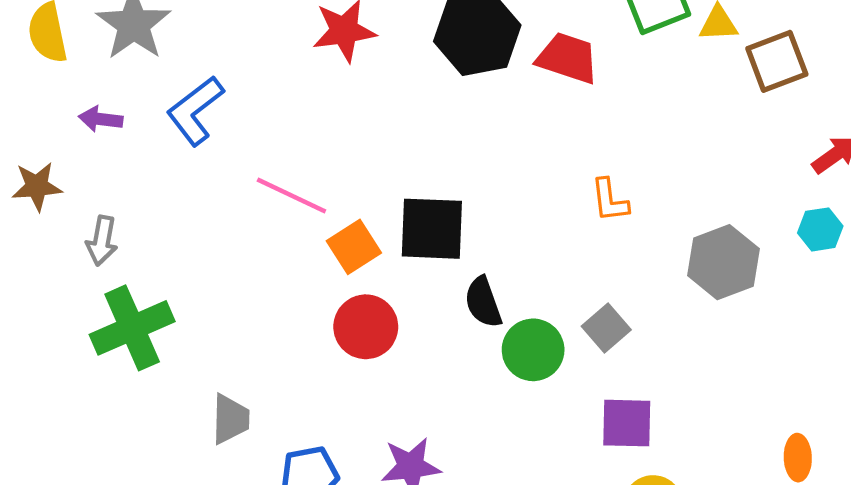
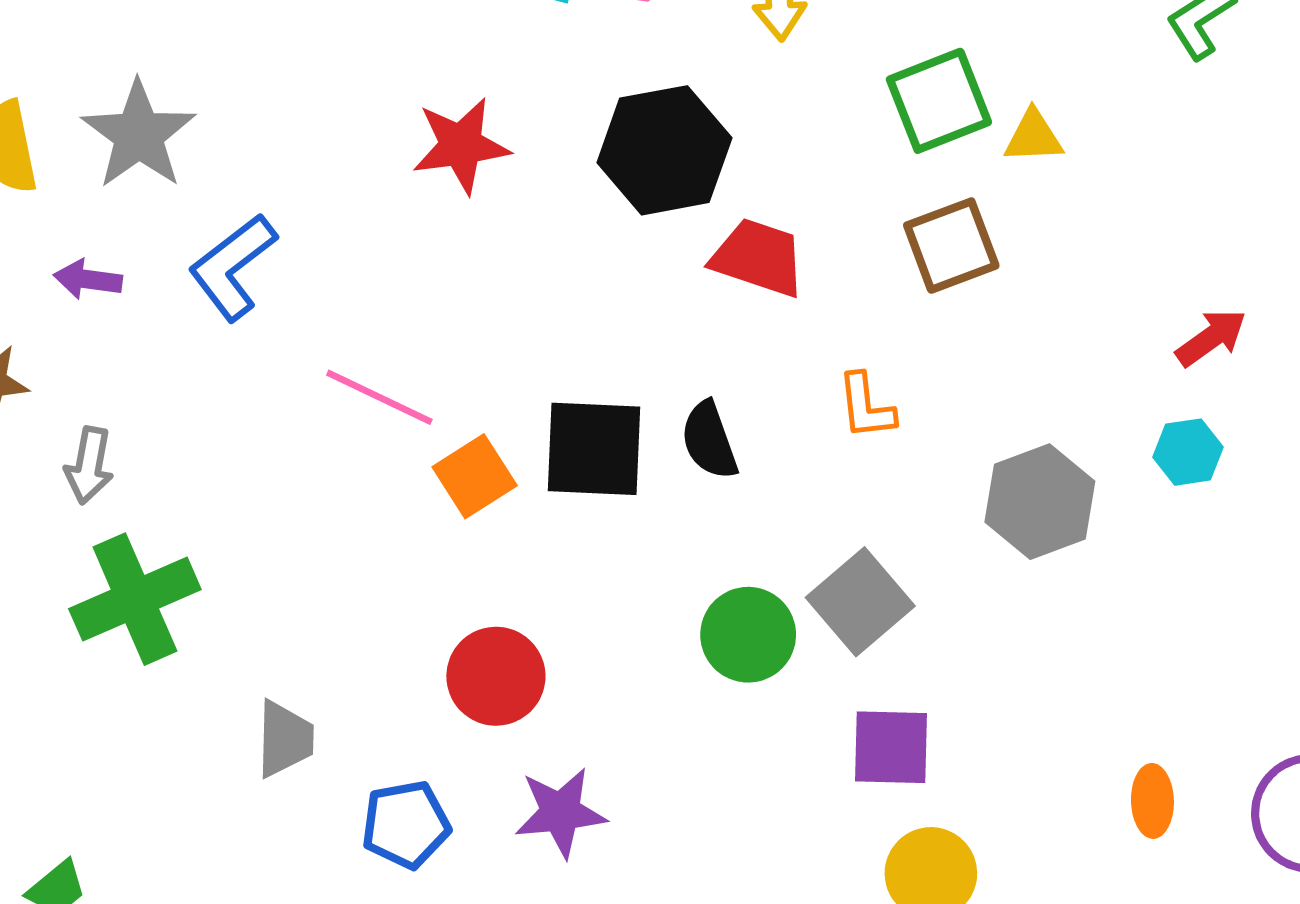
red trapezoid: (568, 58) -> (758, 258), moved
brown square: (777, 61) -> (951, 246), moved
black semicircle: (483, 302) -> (709, 440), moved
red circle: (366, 327) -> (496, 676), moved
gray square: (606, 328) -> (860, 602), size x1.4

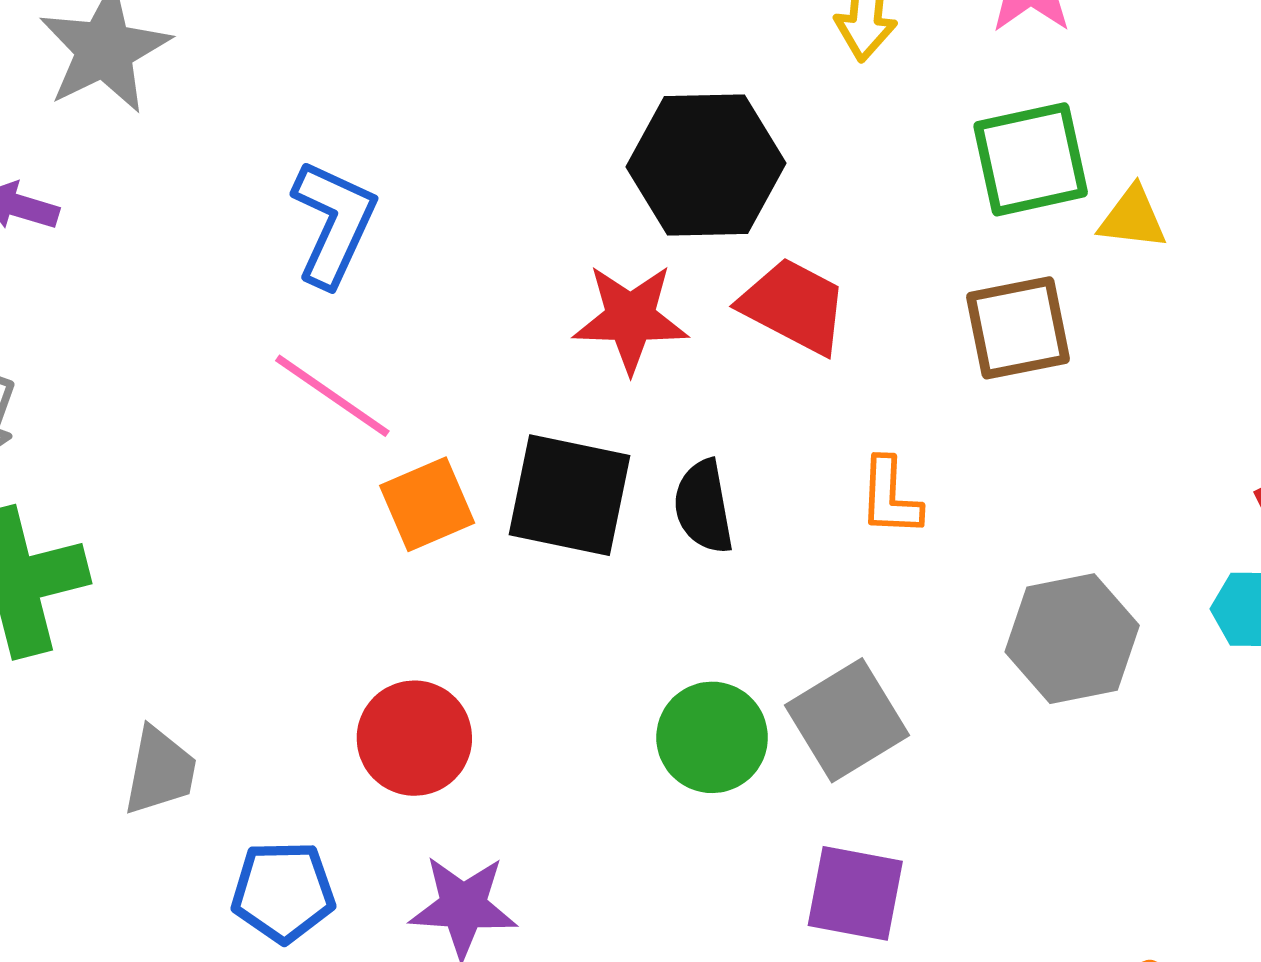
red star: (461, 145) -> (630, 318), moved
blue L-shape: (233, 267) -> (334, 223), moved, turned 143

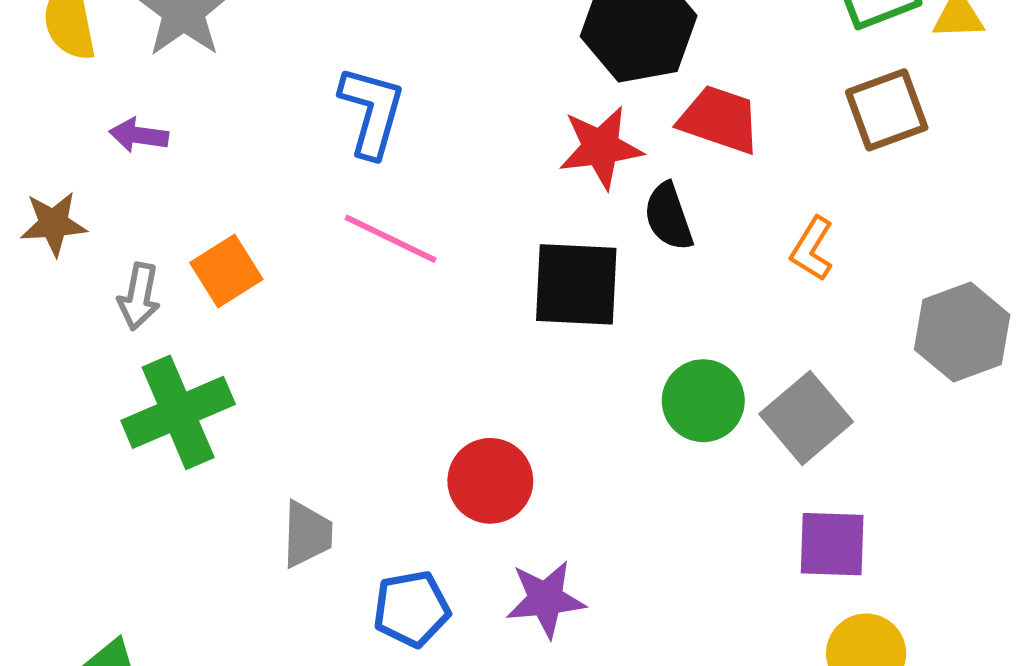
orange L-shape: (890, 497) -> (812, 249), turned 38
orange square: (427, 504) -> (226, 271), moved
black semicircle: (704, 507) -> (668, 217), moved
green circle: (712, 737) -> (703, 401), moved

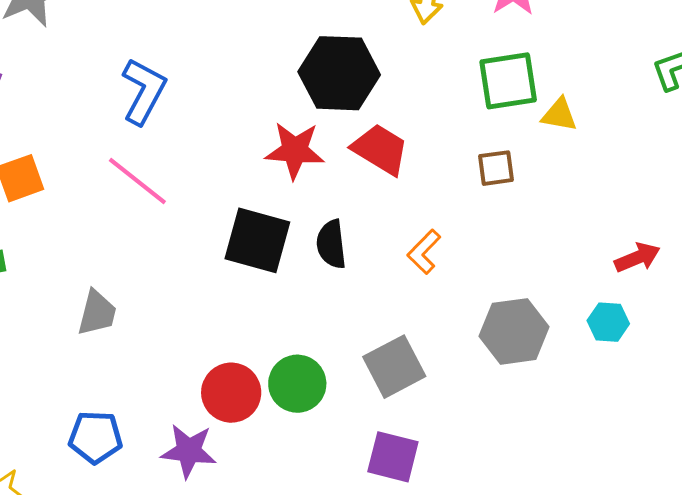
brown square: (887, 110) -> (496, 168), size x0.7
black semicircle: (668, 217) -> (331, 244), moved
green circle: (703, 401) -> (297, 384), moved
red circle: (490, 481) -> (231, 393), moved
gray trapezoid: (307, 534) -> (97, 313), moved

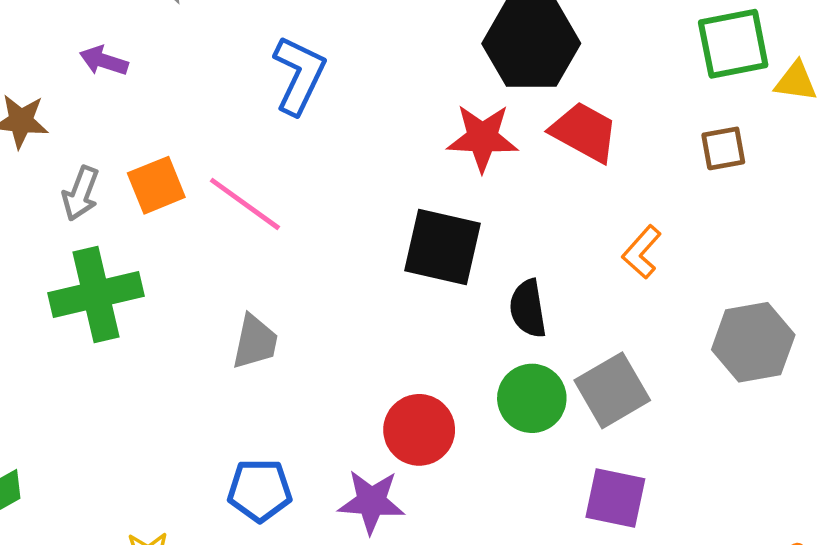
pink line: (137, 181) -> (245, 204), moved
black semicircle: (331, 244) -> (528, 309), moved
green circle: (297, 384) -> (532, 398), moved

